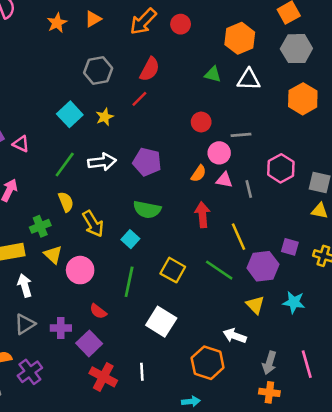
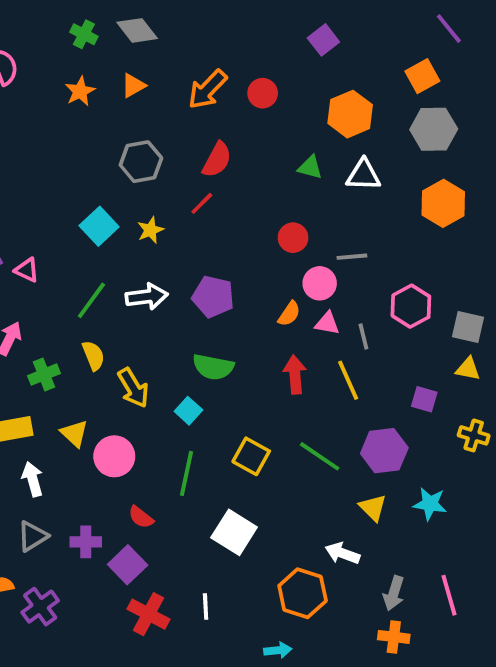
green cross: (40, 226) -> (44, 375), moved
yellow line: (238, 237) -> (348, 380), moved
purple square: (290, 247) -> (424, 399), moved

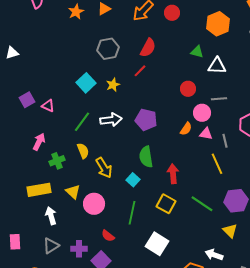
white triangle: (363, 175) -> (217, 66), moved
green semicircle: (213, 367) -> (146, 157), turned 70
red arrow: (295, 375) -> (173, 174), moved

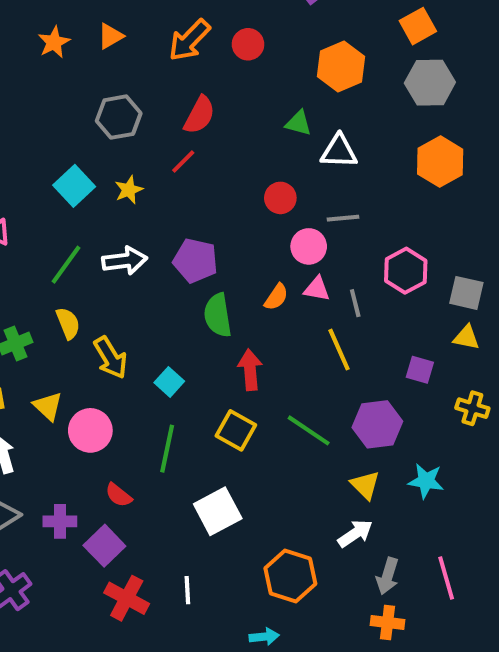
orange semicircle: (186, 129) -> (276, 297), moved
green semicircle: (146, 157) -> (218, 315), moved
white square: (157, 244) -> (218, 511), turned 30
white arrow: (214, 255) -> (355, 534), moved, turned 126

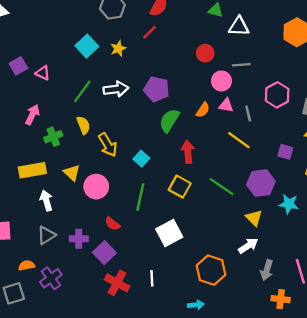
green semicircle: (218, 315) -> (169, 120), turned 40
yellow line: (339, 350) -> (239, 140), turned -30
cyan star: (426, 481) -> (289, 204), moved
orange cross: (388, 622) -> (281, 299), moved

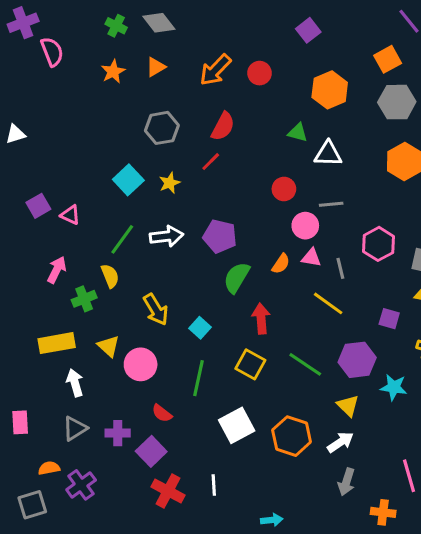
yellow semicircle: (83, 125) -> (110, 276), moved
orange hexagon: (211, 270) -> (292, 436), moved
gray arrow: (267, 270) -> (346, 482), moved

